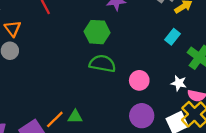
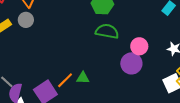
purple circle: (142, 116) -> (131, 63), moved

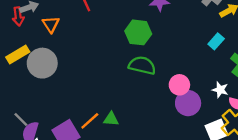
gray circle: (26, 20) -> (42, 63), moved, size x1.6
purple circle: (131, 63) -> (188, 103), moved

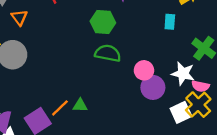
cyan rectangle: (216, 41) -> (170, 22), moved, turned -35
white star: (220, 90) -> (183, 74), size x1.5

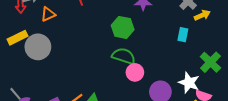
orange triangle: (19, 18) -> (48, 14), turned 35
pink circle: (144, 70) -> (135, 72), moved

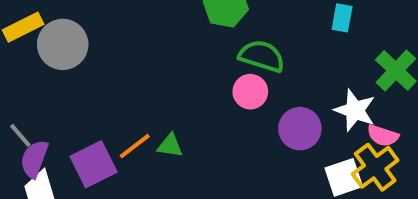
green semicircle: (124, 56) -> (262, 56), moved

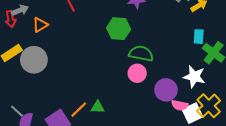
cyan rectangle: (342, 18) -> (199, 37), moved
pink semicircle: (383, 136) -> (180, 105), moved

